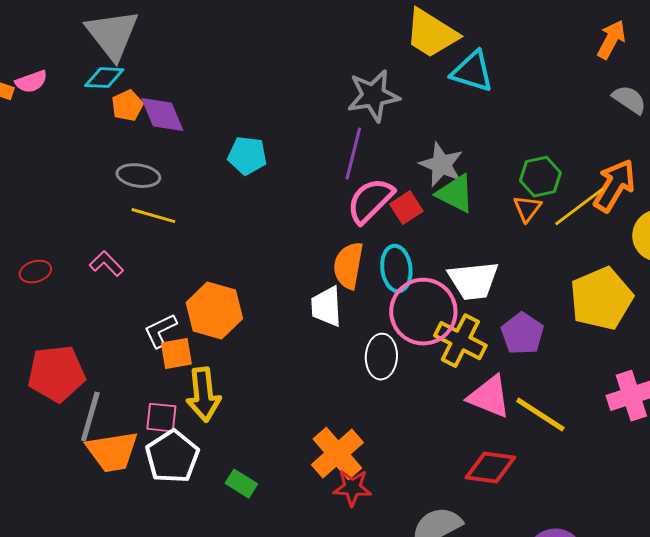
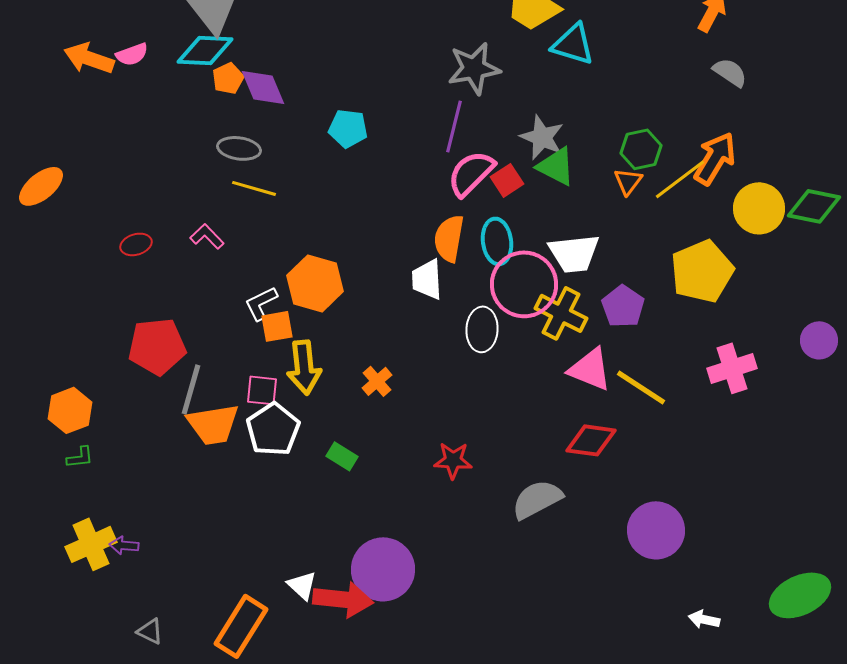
cyan diamond: (104, 78) -> (205, 50), size x1.4
orange cross: (337, 454) -> (377, 381), moved, size x0.6

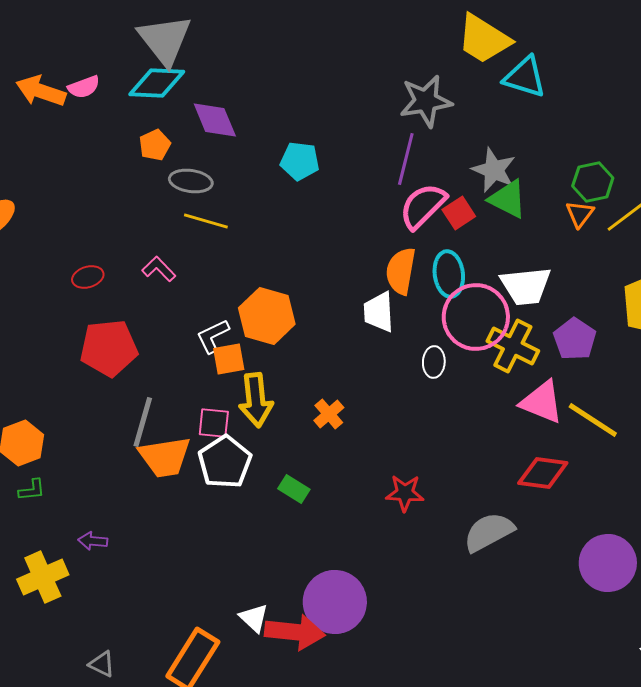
orange pentagon: (228, 78) -> (155, 145), moved
white ellipse: (482, 329) -> (434, 362), size x0.7
red pentagon: (157, 346) -> (109, 348), moved
purple arrow: (124, 545) -> (93, 541), moved

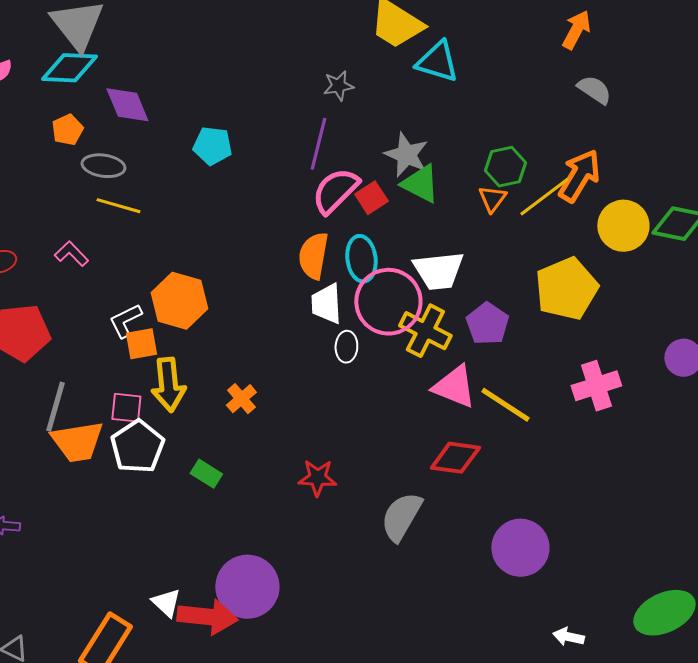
gray star: (426, 101) -> (338, 86), size x0.6
white trapezoid: (379, 312) -> (326, 304), moved
gray semicircle: (489, 532) -> (401, 517), turned -32

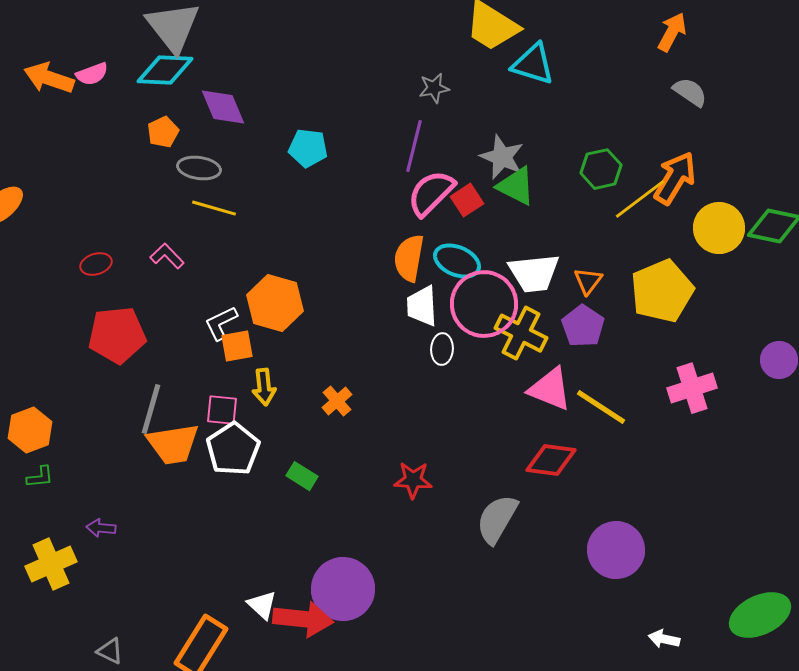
orange triangle: (492, 199) -> (588, 281), moved
cyan ellipse: (361, 259) -> (457, 261), turned -60
yellow arrow: (168, 385) -> (264, 387), size x0.7

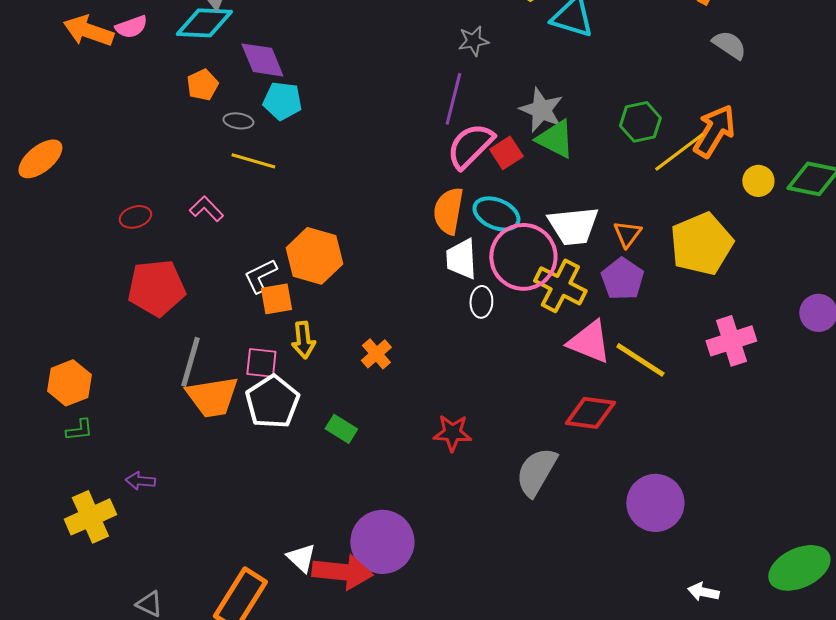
cyan pentagon: (308, 148) -> (282, 101), moved
gray ellipse: (199, 168) -> (238, 121), size x0.7
yellow circle: (719, 228) -> (758, 181), size x0.6

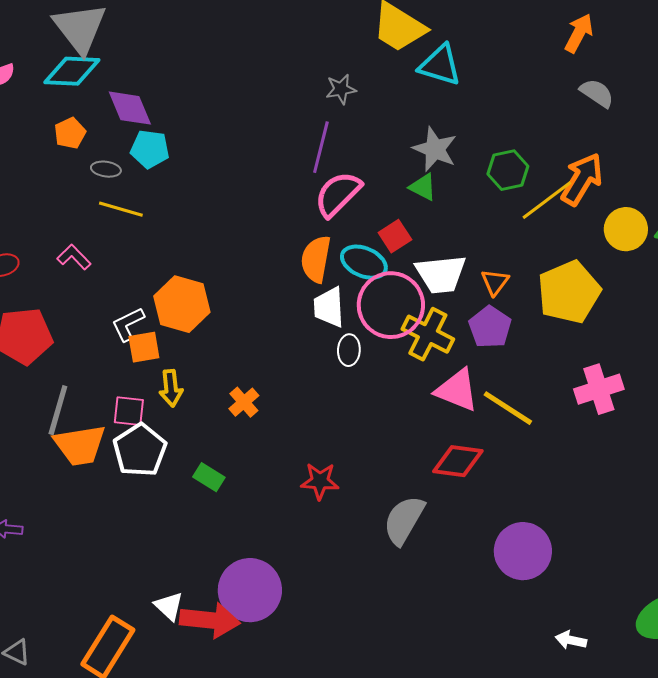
gray star: (541, 110) -> (435, 149), moved
green triangle: (555, 139) -> (423, 187), size x0.7
red square: (506, 153) -> (395, 236), moved
yellow circle: (758, 181) -> (626, 229), size x1.4

